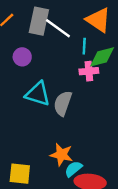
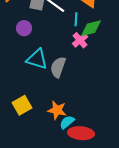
pink cross: (89, 71) -> (80, 40), turned -35
yellow square: (20, 174) -> (22, 105), moved, turned -36

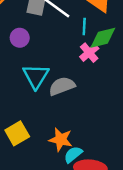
cyan triangle: (37, 59) -> (36, 76), turned 45
gray semicircle: (58, 67) -> (62, 86), turned 50

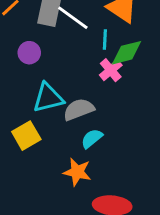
cyan triangle: (36, 76) -> (48, 98), turned 44
yellow square: (17, 133) -> (26, 136), moved
cyan semicircle: (73, 154) -> (92, 138), moved

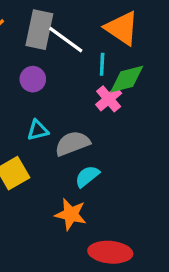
purple circle: (29, 53) -> (33, 79), moved
cyan triangle: (48, 98) -> (38, 130), size x0.6

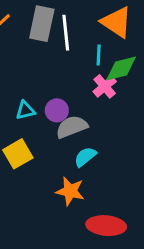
white line: (66, 40) -> (66, 33), turned 48
purple circle: (33, 79) -> (57, 110), moved
cyan triangle: (38, 130) -> (25, 110), moved

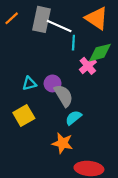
white line: (66, 33) -> (59, 26), turned -60
cyan line: (99, 55) -> (73, 43), moved
gray semicircle: (72, 127) -> (64, 96), turned 80

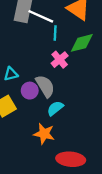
pink cross: (88, 66) -> (60, 60), moved
purple circle: (53, 83) -> (30, 91), moved

